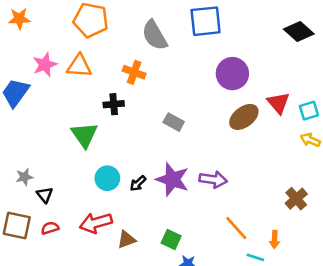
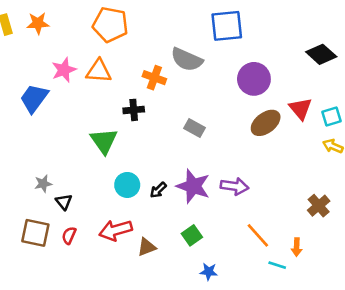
black diamond: (299, 31) -> (321, 54), moved
gray semicircle: (155, 35) -> (187, 59), moved, turned -36
red semicircle: (50, 228) -> (69, 235), turned -48
green square: (171, 239) -> (192, 235), moved, turned 30

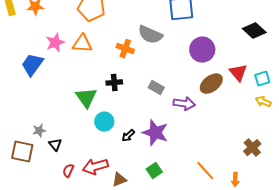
black cross: (134, 110) -> (114, 83), moved
cyan circle: (127, 185) -> (104, 122), moved
purple arrow: (235, 186) -> (184, 104), moved
brown square: (35, 233) -> (22, 152), moved
red semicircle: (69, 235) -> (68, 171), moved

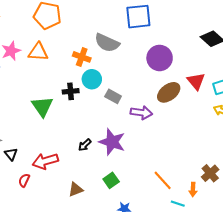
cyan circle: (104, 122) -> (92, 79), moved
brown cross: (252, 148) -> (210, 173), moved
red arrow: (95, 167) -> (45, 161), moved

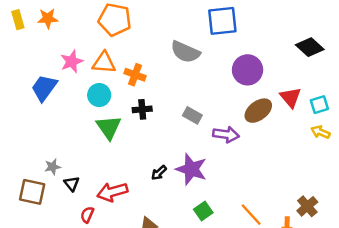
orange cross: (82, 57) -> (135, 75), moved
cyan circle: (92, 79) -> (99, 95), moved
green square: (111, 180) -> (203, 211), moved

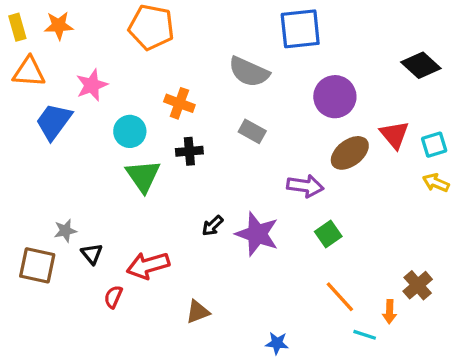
orange triangle: (104, 63) -> (29, 72), moved
gray rectangle: (192, 115) -> (252, 131), moved
black arrow: (159, 173) -> (213, 226), moved
green square: (203, 211) -> (328, 234), moved

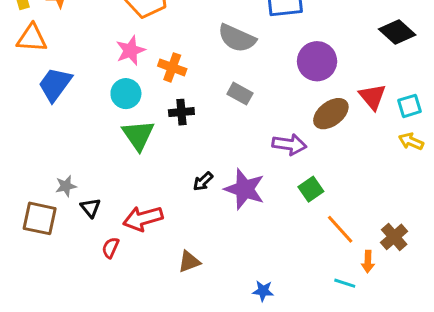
pink star: (92, 85) -> (131, 50), moved
orange line: (340, 297) -> (340, 229), moved

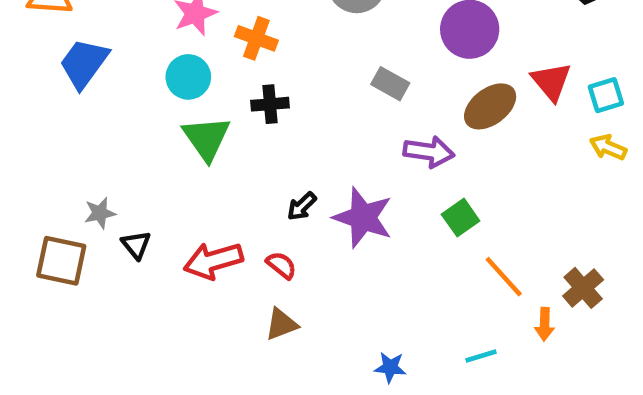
gray rectangle: (240, 94) -> (390, 84), moved
red semicircle: (111, 248) -> (281, 265), moved, turned 105
cyan line: (345, 283) -> (481, 356), moved, turned -35

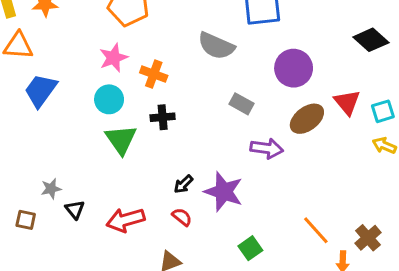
green square: (461, 218) -> (250, 248), moved
brown square: (61, 261) -> (26, 220), size x0.6
red semicircle: (281, 265) -> (182, 217), moved

